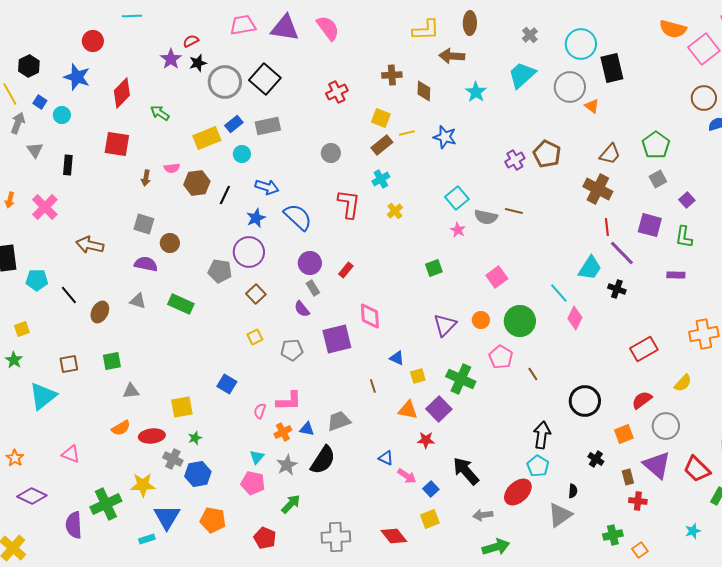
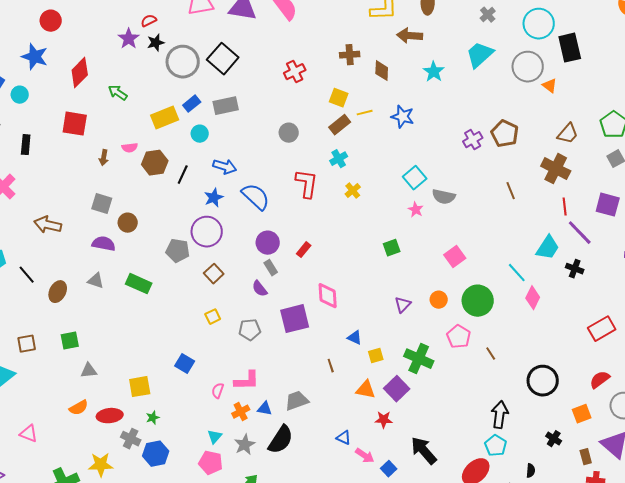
brown line: (514, 211) -> (511, 191), moved, turned 54
purple triangle: (445, 325) -> (403, 305), size x0.7

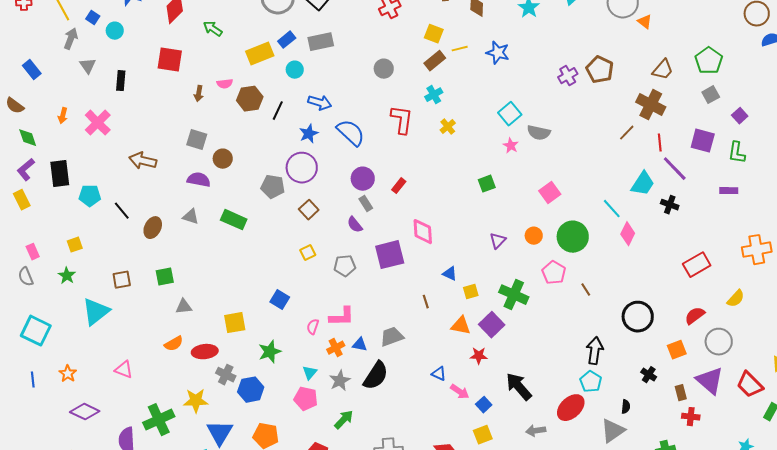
brown line: (511, 191) -> (627, 133), moved, turned 66
green star: (153, 418) -> (270, 352), moved, size x1.6

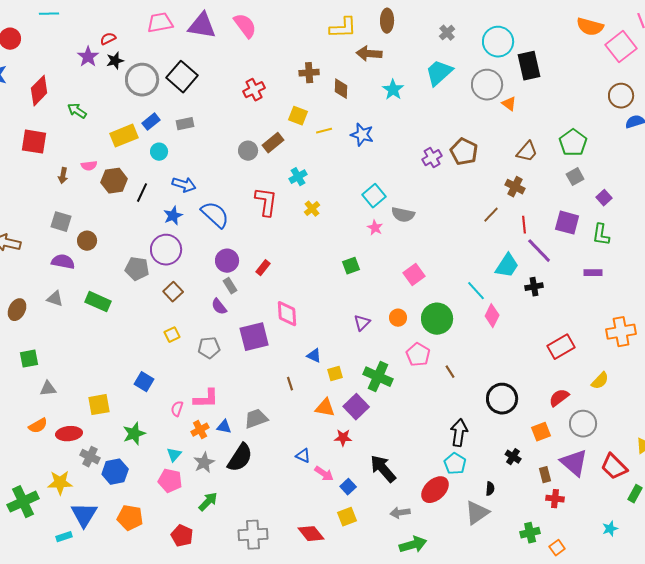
gray rectangle: (321, 42) -> (185, 124), size x0.7
brown rectangle: (435, 61) -> (273, 143), moved
brown cross: (651, 105) -> (515, 187), size x0.7
black cross: (670, 205) -> (534, 287), turned -30

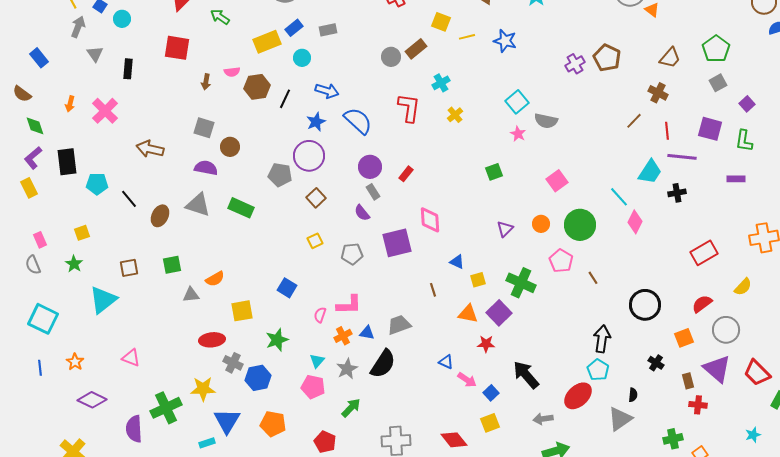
purple line: (539, 251) -> (682, 157), turned -40
gray triangle: (55, 299) -> (198, 205), size x1.5
orange semicircle: (38, 426) -> (215, 279), moved

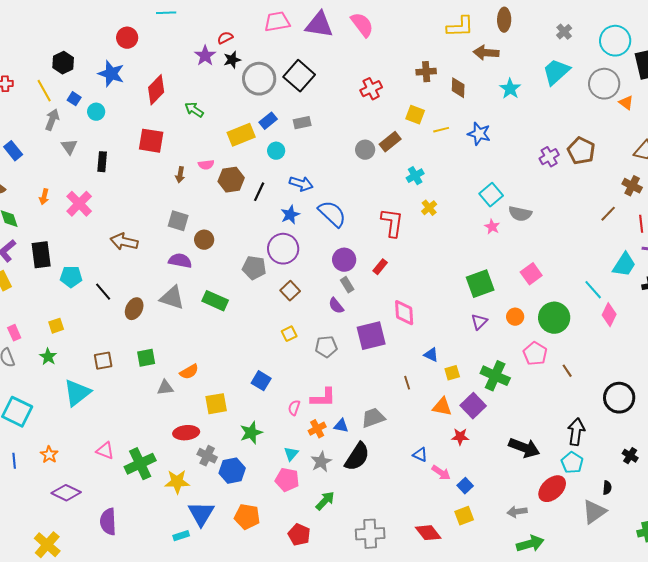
red L-shape: (409, 108) -> (392, 223), moved
green square: (494, 172) -> (480, 284), moved, size x1.6
black arrow: (526, 375) -> (524, 448), moved, turned 152
green cross: (166, 408) -> (140, 464), moved

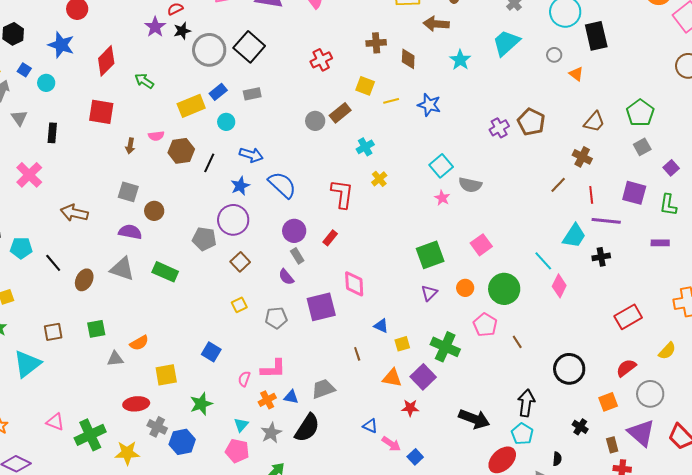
gray circle: (604, 84) -> (554, 55), size x0.5

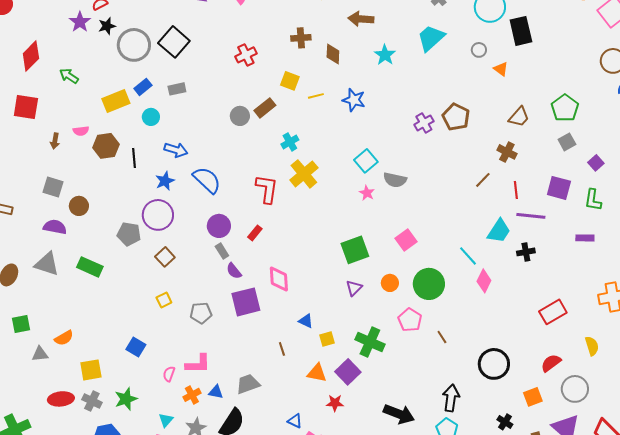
black line: (209, 163) -> (134, 158), turned -30
yellow cross: (379, 179) -> (304, 174), size x1.8
purple semicircle: (286, 277) -> (234, 271), moved
yellow semicircle: (667, 351) -> (592, 346), turned -60
gray cross: (157, 427) -> (92, 401), moved

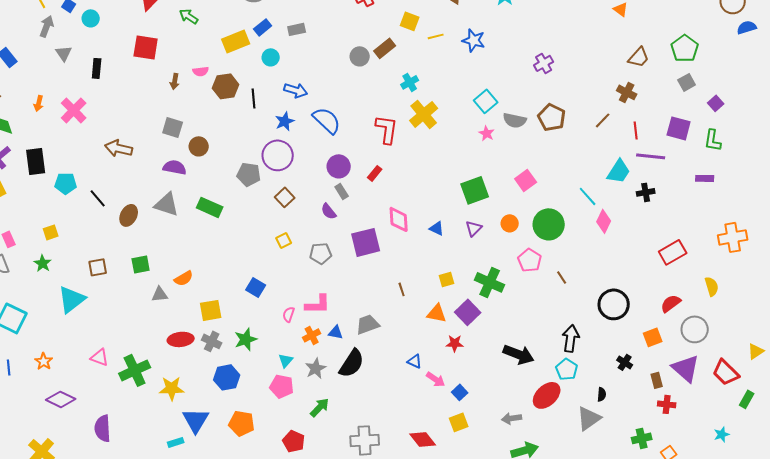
brown pentagon: (456, 117) -> (552, 117), moved
purple semicircle: (234, 271) -> (329, 211), moved
blue triangle: (306, 321) -> (437, 228), moved

